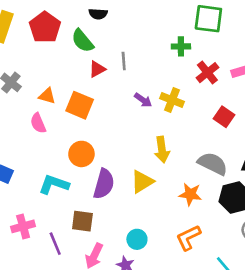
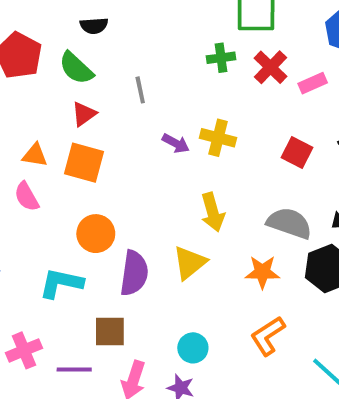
red triangle: (97, 69) -> (84, 114), moved
red cross: (207, 73) -> (270, 67), moved
purple line: (55, 244) -> (74, 370), turned -60

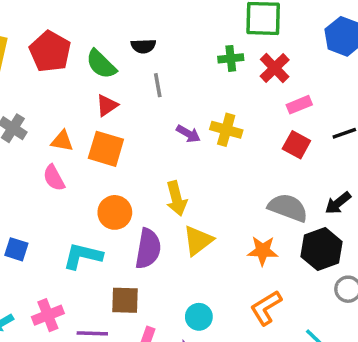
black semicircle: (94, 26) -> (143, 46), moved
pink rectangle: (313, 83) -> (299, 105), moved
yellow arrow: (213, 212) -> (176, 198), moved

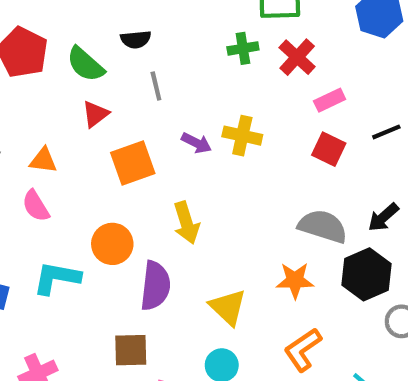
orange square: (106, 149) -> (133, 163), moved, turned -33
yellow triangle: (198, 241) -> (228, 307), moved, turned -36
cyan L-shape: (83, 256) -> (57, 278), moved

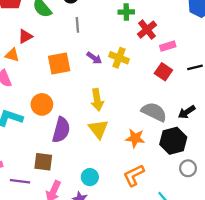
red cross: (297, 57) -> (147, 30), moved
red triangle: (95, 114) -> (25, 36), moved
yellow arrow: (186, 223) -> (97, 100), moved
yellow triangle: (228, 307) -> (98, 129), moved

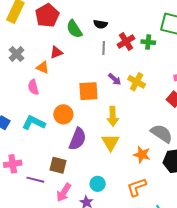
red cross: (147, 30) -> (126, 42), moved
orange square: (59, 63) -> (88, 91), moved

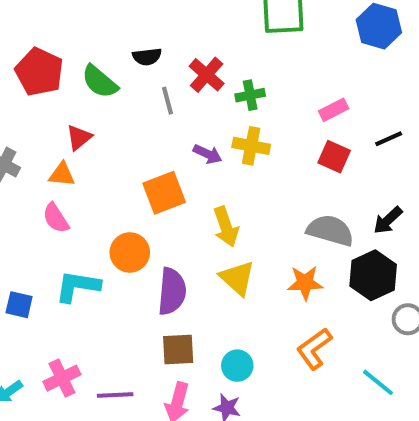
green cross: (148, 42) -> (250, 95), moved
brown square: (58, 165) -> (178, 350), moved

